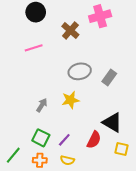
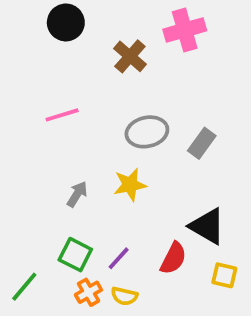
pink line: (34, 48) -> (62, 115), moved
orange cross: (40, 160) -> (88, 292), moved, turned -32

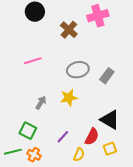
green square: (75, 255) -> (28, 131), moved
yellow square: (224, 275) -> (110, 149), moved, turned -32
green line: (24, 287) -> (13, 152), turned 36
orange cross: (88, 292) -> (34, 155), moved, turned -32
yellow semicircle: (124, 296) -> (79, 155), moved, turned -80

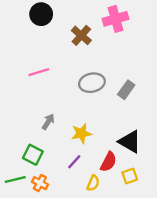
yellow star: (69, 98) -> (81, 133), moved

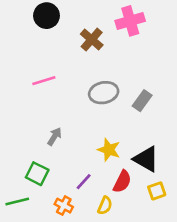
yellow star: (81, 133) -> (109, 150), moved, turned 30
yellow square: (130, 176) -> (157, 191), moved
orange cross: (40, 183) -> (64, 206), moved

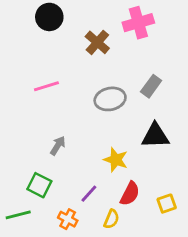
gray rectangle: (142, 101) -> (151, 86), moved
black triangle: (146, 159) -> (155, 136), moved, turned -32

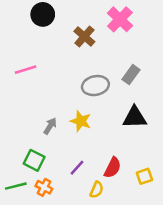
pink cross: (138, 23) -> (120, 19), turned -30
pink line: (46, 86) -> (26, 70), moved
yellow star: (116, 160) -> (81, 121), moved
orange cross: (68, 219) -> (44, 187), moved

